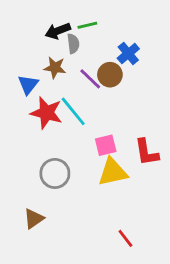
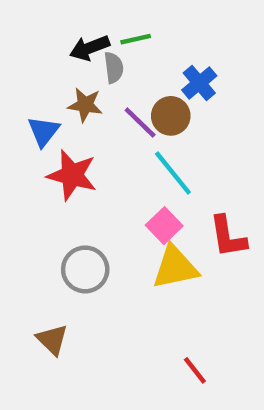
cyan line: (73, 111) -> (173, 173), moved
pink square: (106, 145) -> (164, 226), turned -30
brown triangle: (34, 219) -> (52, 340), turned -40

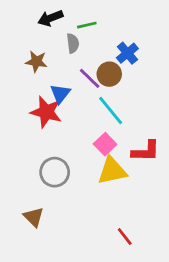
black arrow: (90, 48) -> (50, 18), moved
brown star: (85, 105) -> (36, 62), moved
blue triangle: (44, 131) -> (60, 94), moved
red L-shape: (228, 237) -> (146, 151), turned -80

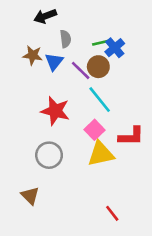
green line: (87, 25) -> (101, 43), moved
blue triangle: (60, 94) -> (54, 62), moved
red star: (46, 112) -> (55, 111), moved

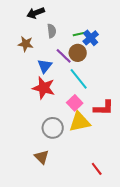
blue triangle: (54, 62) -> (45, 66), moved
gray circle: (49, 155) -> (53, 128), moved
brown triangle: (30, 196) -> (42, 157), moved
red line: (112, 213) -> (97, 169), moved

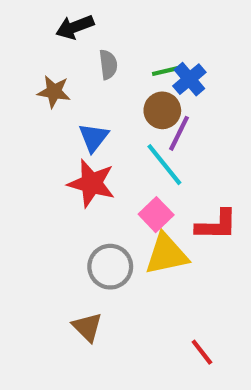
purple line: (64, 56) -> (179, 133), moved, turned 72

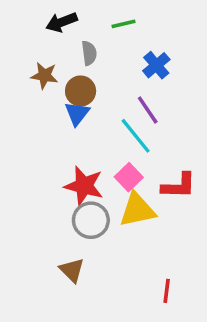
green line: (166, 71) -> (124, 24), moved
brown circle: (162, 110) -> (81, 91), moved
purple line: (179, 133) -> (148, 110), turned -60
red star: (91, 183) -> (84, 186), moved
red line: (202, 352) -> (167, 291), turned 45

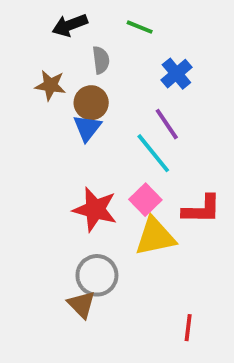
green line: (124, 24) -> (140, 27), turned 35
gray circle: (91, 220) -> (97, 275), moved

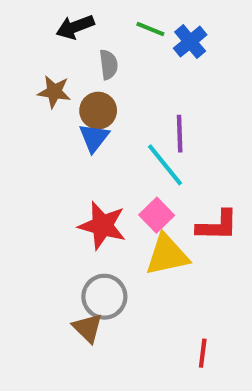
blue cross: (176, 74) -> (190, 42), moved
purple line: (167, 124) -> (180, 134), turned 32

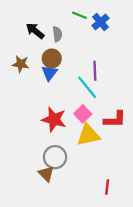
black arrow: (75, 27) -> (35, 31), moved, turned 60
brown star: (54, 92) -> (21, 64), moved

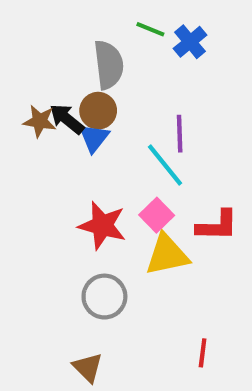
black arrow: (35, 31) -> (67, 119), moved
gray semicircle: (57, 34) -> (109, 65), size x1.6
brown triangle: (46, 174) -> (88, 368), moved

